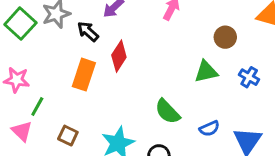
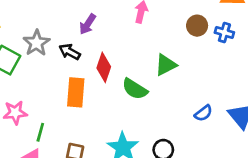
green triangle: (206, 72) -> (166, 65), moved
blue cross: (249, 77) -> (224, 33), moved
green semicircle: (167, 112) -> (135, 89), moved

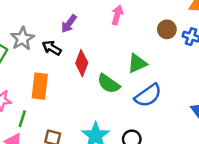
orange rectangle: (76, 92) -> (40, 86), moved
blue semicircle: (203, 113) -> (148, 95), moved, size x1.6

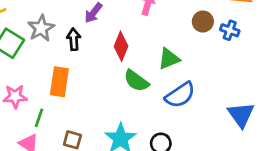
black arrow: (52, 48) -> (74, 39), turned 54
red diamond: (82, 63) -> (121, 46), moved

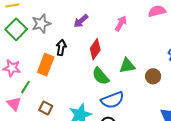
brown circle: (203, 22) -> (153, 76), moved
black arrow: (74, 39) -> (61, 48), moved
blue semicircle: (180, 95) -> (112, 100), moved

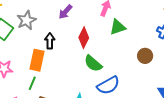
green triangle: (127, 66) -> (118, 27), moved
green line: (25, 87) -> (32, 83), moved

